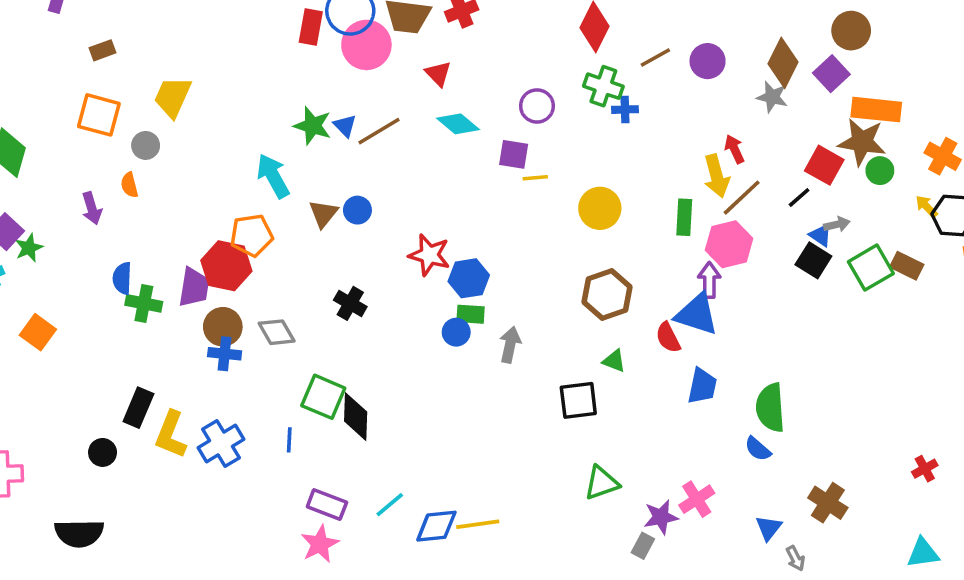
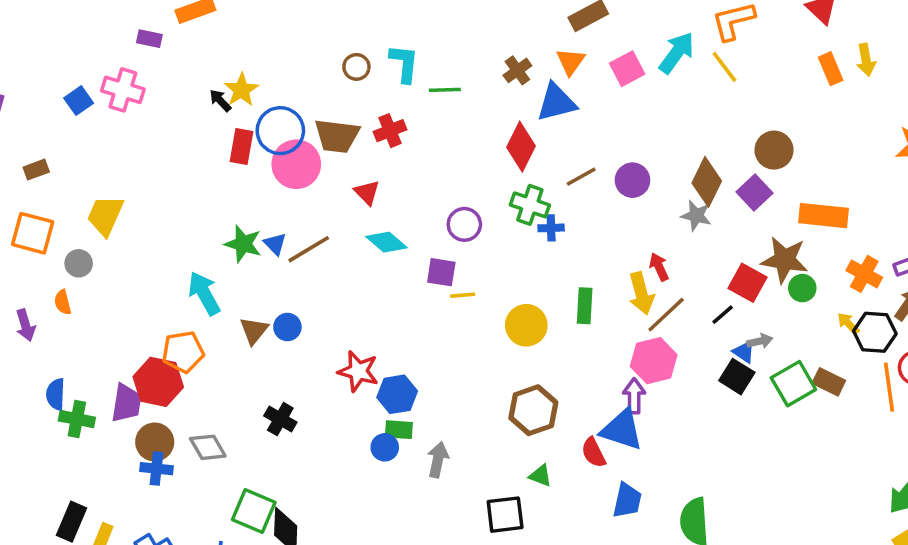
orange rectangle: (876, 110) -> (824, 216), moved
green rectangle: (684, 217) -> (585, 306), moved

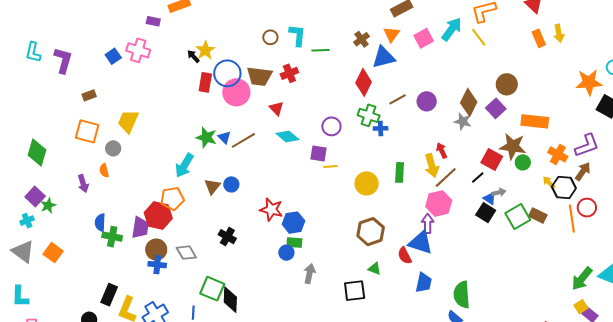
cyan arrow: (204, 293) -> (184, 165), turned -120
gray arrow: (438, 460) -> (309, 274), moved

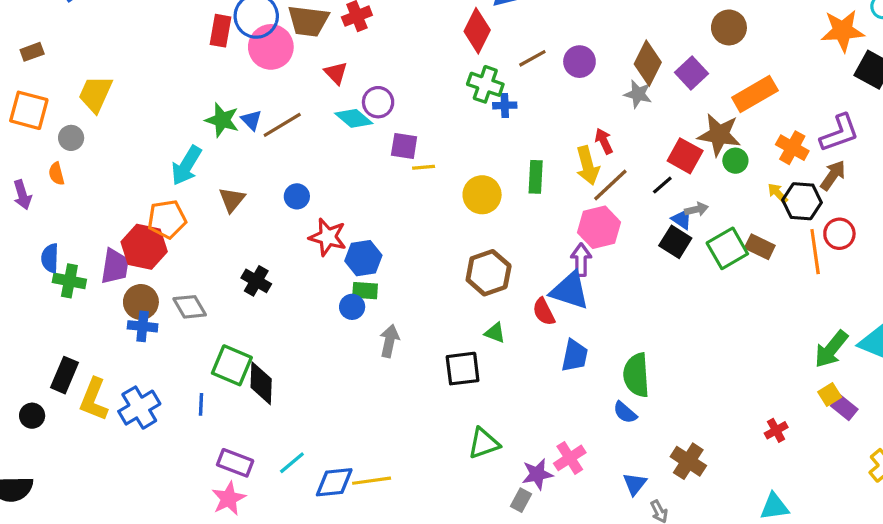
brown circle: (507, 84) -> (729, 27), moved
orange rectangle: (535, 121) -> (755, 94), turned -36
purple circle: (331, 126) -> (378, 102), moved
blue circle: (231, 184) -> (297, 196), moved

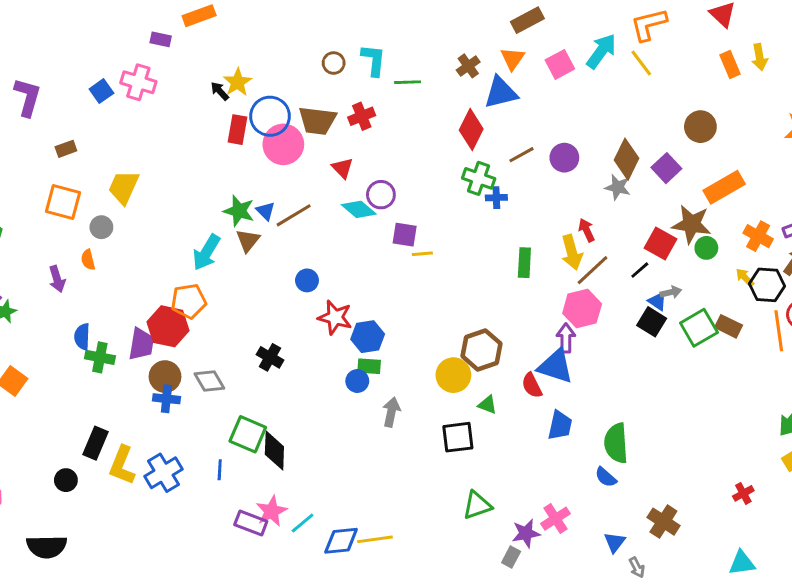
yellow circle: (482, 195) -> (453, 375), moved
brown triangle: (232, 200) -> (248, 240), moved
pink star: (229, 499) -> (271, 511), moved

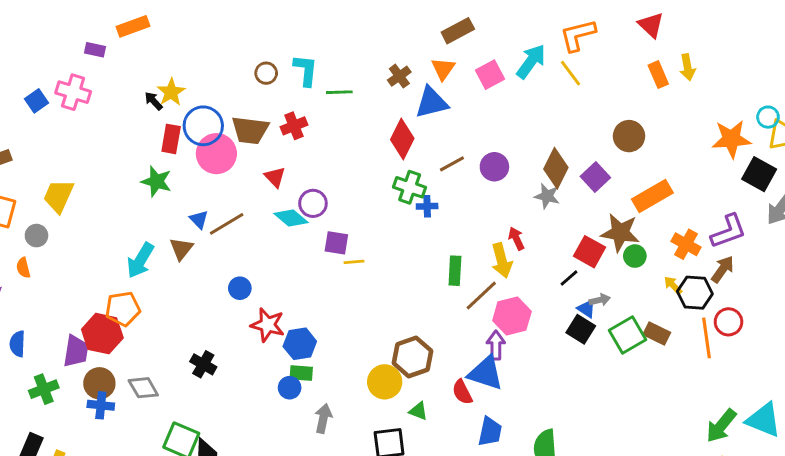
green star: (239, 211) -> (156, 181), moved
brown line: (592, 270) -> (481, 296), moved
green cross: (100, 357) -> (44, 389), moved, turned -32

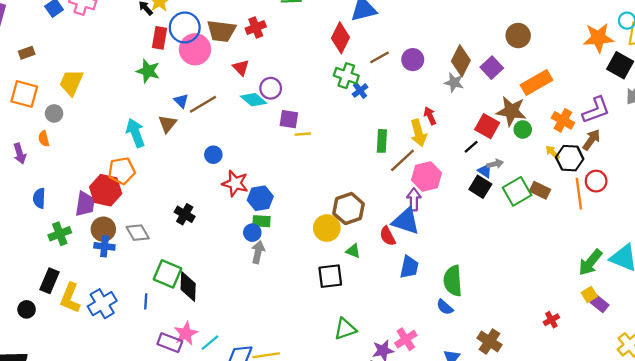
blue cross: (427, 206) -> (360, 91), turned -35
cyan arrow: (140, 260) -> (135, 133), turned 128
gray arrow: (323, 418) -> (258, 252), moved

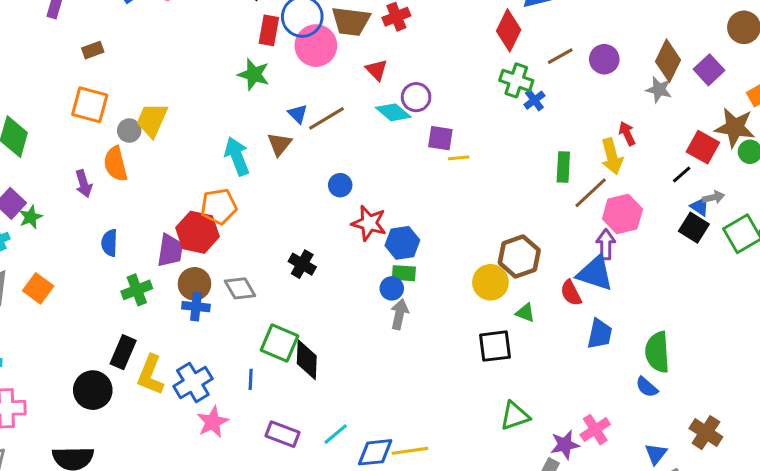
yellow trapezoid: (71, 83) -> (152, 120), moved
orange semicircle: (44, 139) -> (116, 164), size x1.6
black circle: (27, 309) -> (93, 390), size x1.6
pink star: (186, 333) -> (213, 422), moved

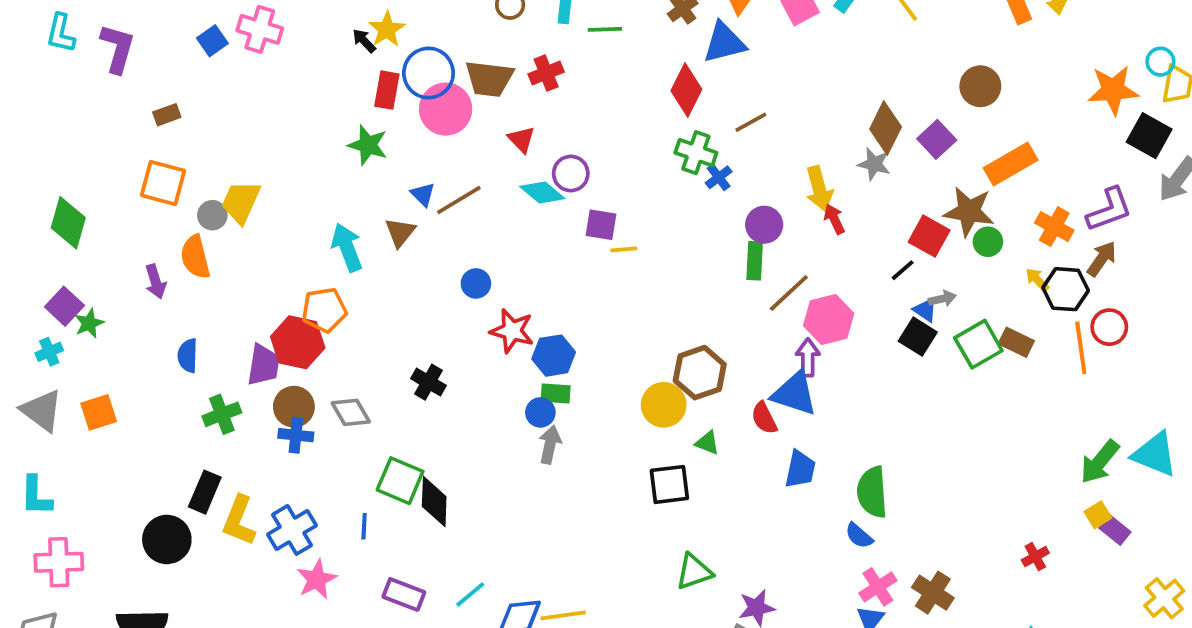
purple circle: (604, 59) -> (764, 225), moved
yellow arrow: (612, 156) -> (819, 189), moved
orange square: (38, 288) -> (99, 412), turned 36
pink cross: (595, 430) -> (878, 587), moved

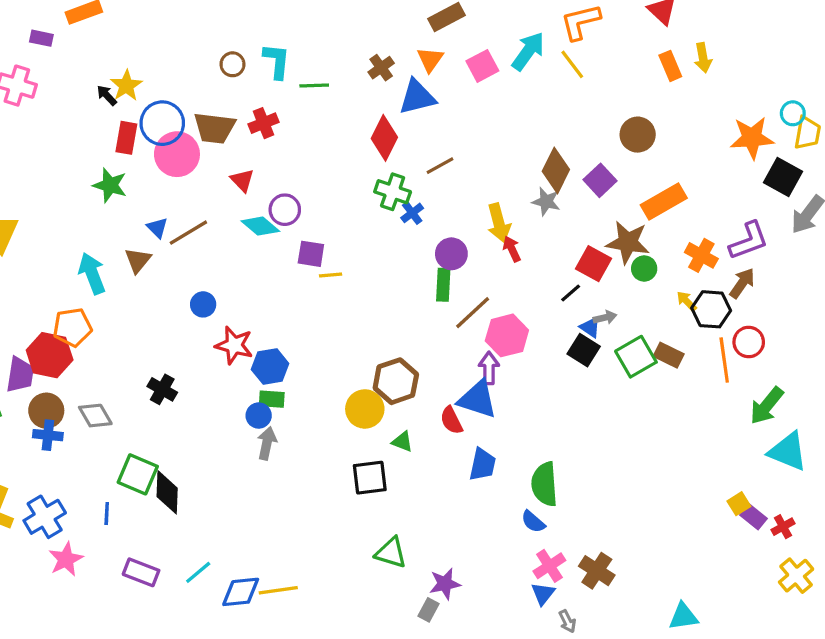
green arrow: (1100, 462) -> (767, 406), moved
red cross: (1035, 557) -> (783, 527), moved
green triangle: (694, 572) -> (391, 553), turned 36

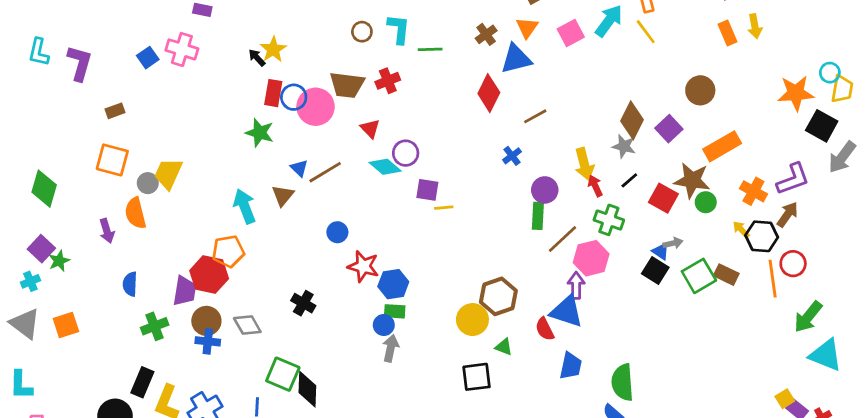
blue circle: (162, 123) -> (294, 97), moved, size x0.7
green cross: (393, 192) -> (609, 220), moved
black line: (571, 293) -> (629, 180), moved

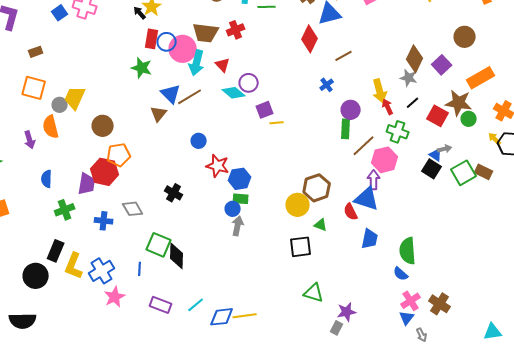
blue triangle: (299, 168) -> (171, 94), size x1.5
purple square: (427, 190) -> (265, 110), turned -30
cyan arrow: (245, 206) -> (197, 63), moved, turned -145
brown circle: (206, 321) -> (103, 126), moved

